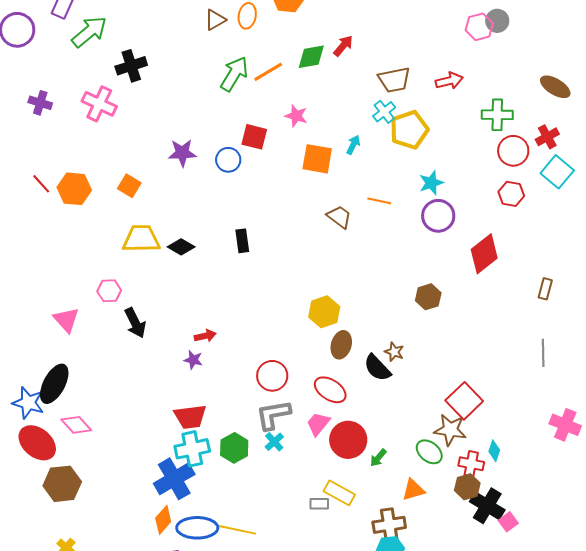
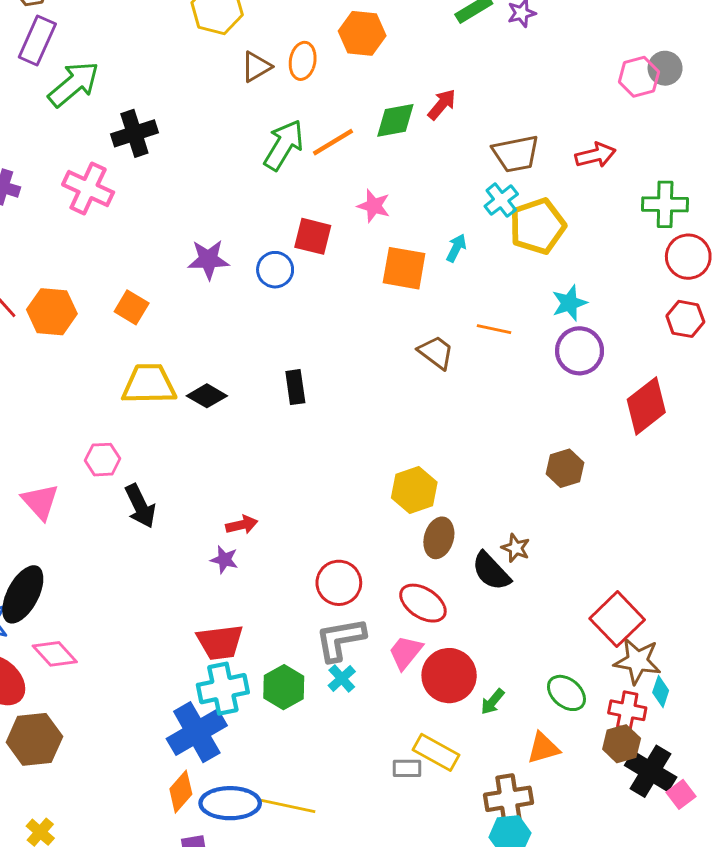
brown star: (450, 430) -> (637, 661), moved

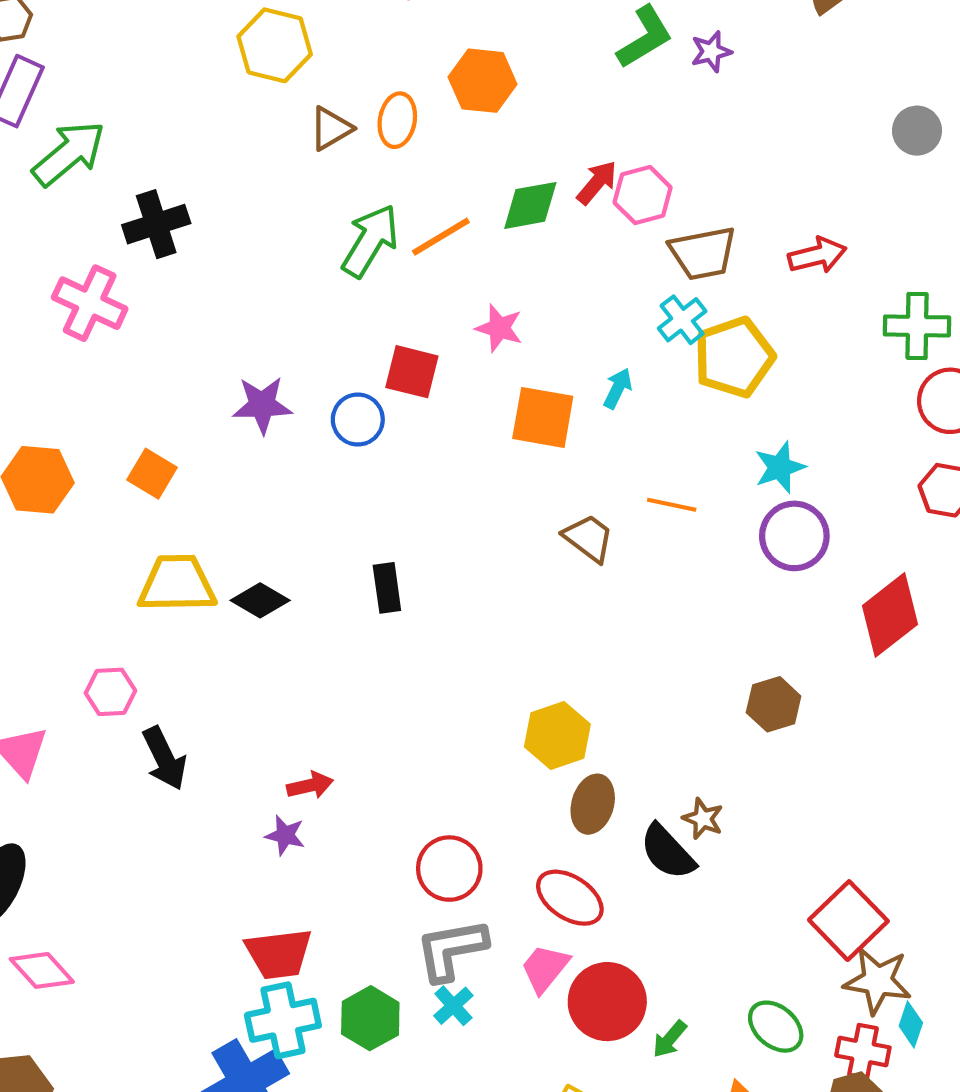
pink hexagon: (639, 77) -> (643, 195), moved

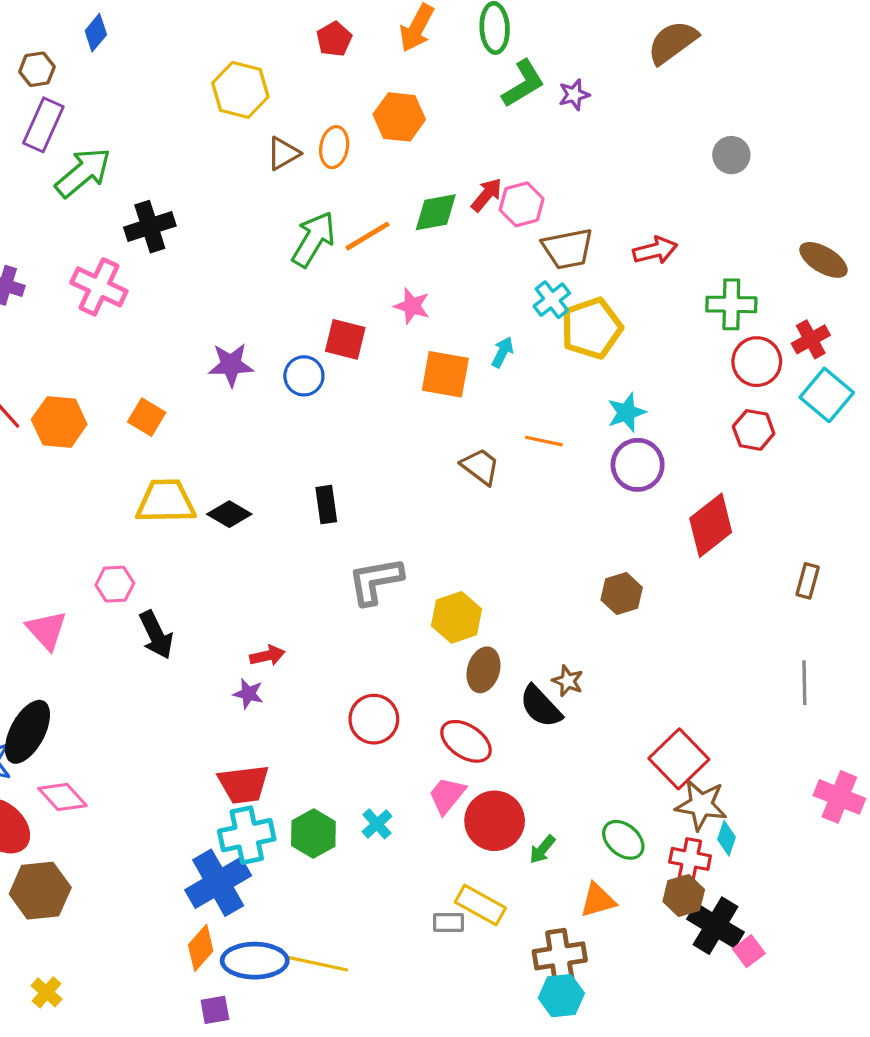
gray L-shape: (451, 950) -> (375, 581), moved

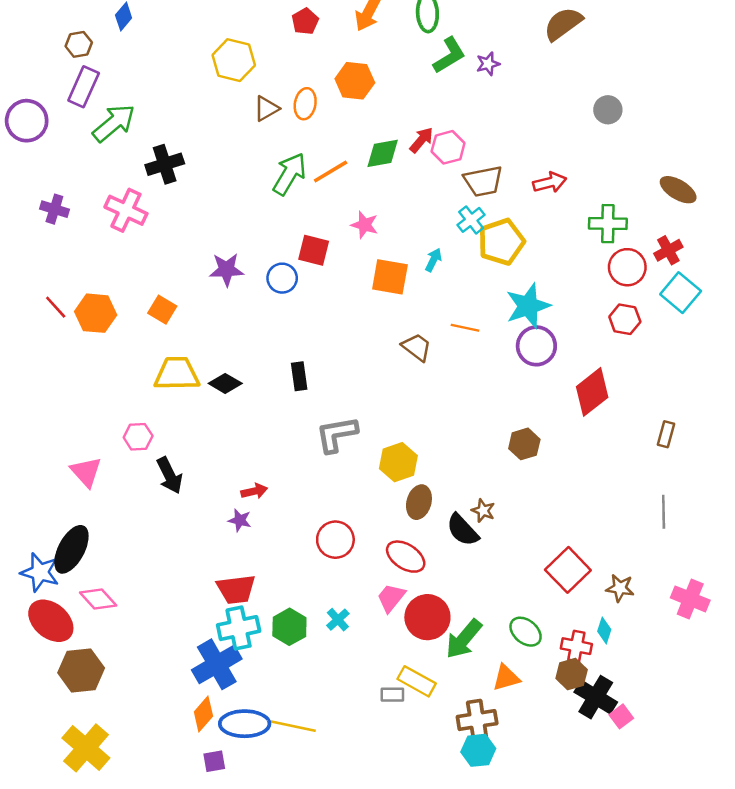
cyan star: (626, 412) -> (528, 306), size x1.5
brown star: (701, 805) -> (620, 588), moved, size x0.7
green arrow: (542, 849) -> (464, 639), size x1.8
yellow cross: (47, 992) -> (86, 748), size x2.0

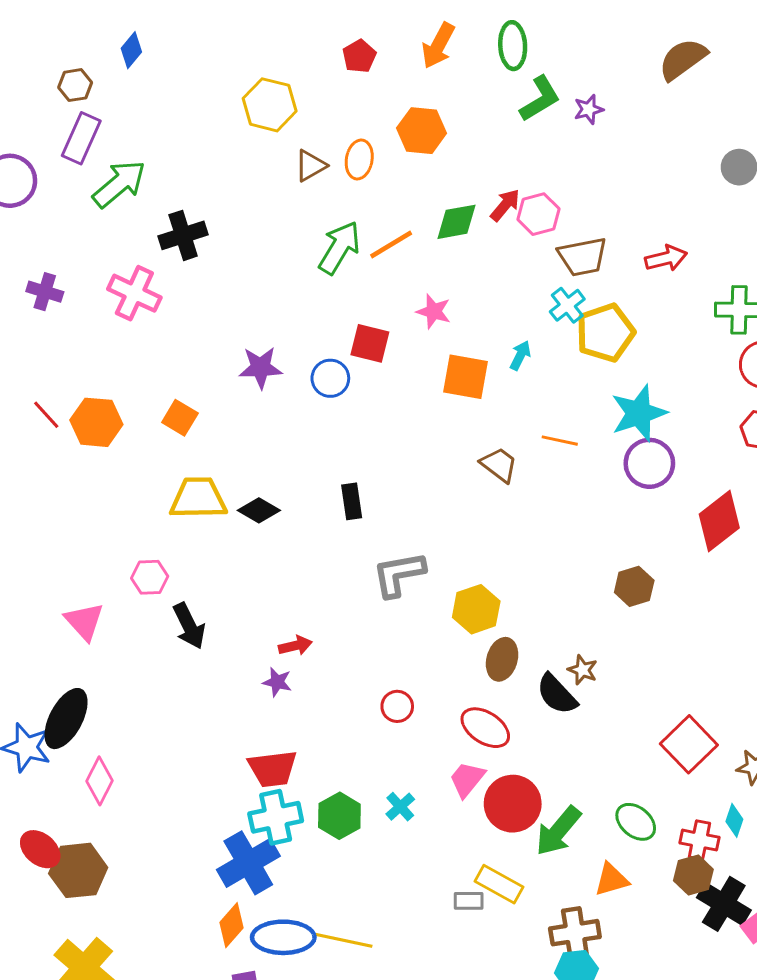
red circle: (335, 540) -> (397, 706), size x0.7
pink diamond: (98, 599) -> (99, 781), turned 69
red ellipse: (51, 621) -> (40, 849), moved, size x0.7

